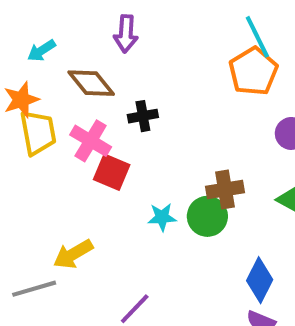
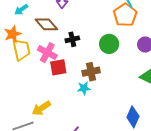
red square: (112, 172) -> (58, 67), turned -30
brown cross: (225, 190) -> (91, 72), moved
green circle: (207, 216) -> (109, 44), moved

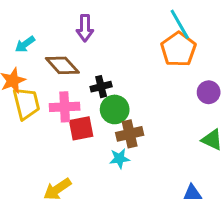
green circle: (109, 44) -> (115, 109), moved
pink cross: (47, 53) -> (65, 107), turned -30

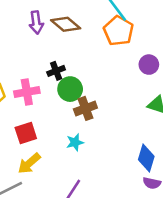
brown diamond: (62, 65) -> (66, 24), moved
red square: (81, 128) -> (26, 133), moved
cyan star: (119, 158) -> (75, 142), moved

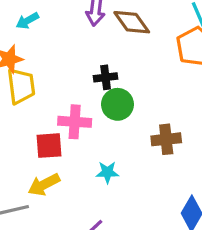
pink cross: (27, 92) -> (75, 122), moved
brown cross: (85, 108) -> (166, 139), moved

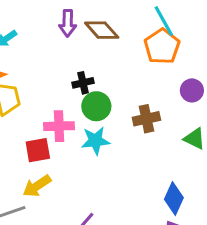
brown cross: (166, 139) -> (146, 119), moved
cyan star: (107, 172) -> (95, 141), moved, size x1.4

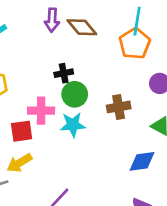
cyan line: (164, 21) -> (137, 21), turned 36
blue diamond: (174, 199) -> (142, 161), moved, turned 56

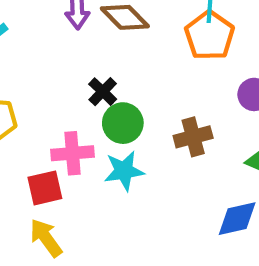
black cross: (64, 73) -> (103, 92), turned -30
yellow arrow: (19, 163) -> (46, 238), turned 90

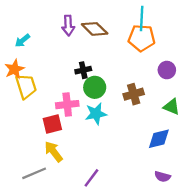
orange pentagon: (210, 36) -> (142, 38), turned -30
black cross: (103, 92) -> (83, 70), turned 35

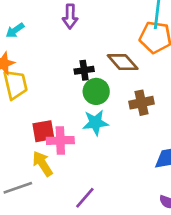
brown diamond: (95, 29) -> (123, 62), moved
pink cross: (67, 105) -> (60, 140), moved

